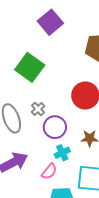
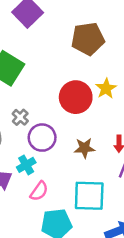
cyan cross: (62, 153) -> (26, 165), moved

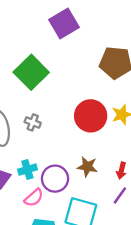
gray cross: (20, 117) -> (33, 122), turned -35
purple circle: (42, 138) -> (55, 179), moved

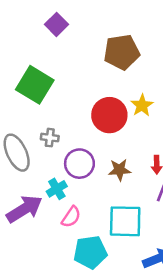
purple square: (64, 23) -> (56, 24), size x0.7
purple circle: (55, 179) -> (79, 164), moved

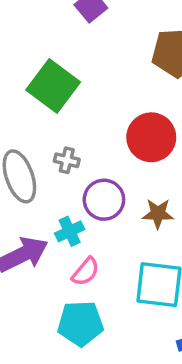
cyan pentagon: (90, 252) -> (80, 323), moved

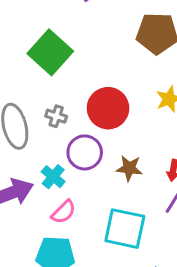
red circle: (151, 137) -> (108, 108), moved
cyan cross: (70, 231) -> (53, 177), turned -30

